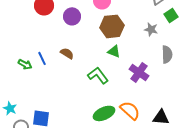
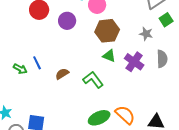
brown semicircle: (67, 53) -> (62, 74), moved, turned -64
purple cross: (139, 72) -> (134, 62), moved

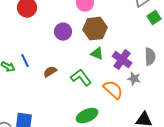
purple circle: (67, 21) -> (63, 32), moved
gray star: (146, 34) -> (134, 79), moved
orange semicircle: (125, 115) -> (113, 90), moved

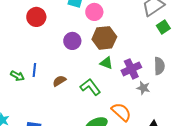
purple cross: (122, 60) -> (131, 69), turned 30
blue line: (25, 61) -> (34, 70), turned 32
orange semicircle: (113, 90) -> (121, 112), moved

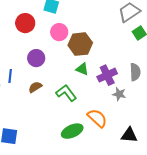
pink circle: (94, 12) -> (59, 32), moved
red circle: (36, 17) -> (25, 23), moved
purple circle: (72, 41) -> (36, 58), moved

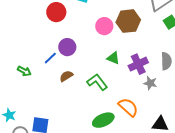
pink circle: (59, 32) -> (104, 26), moved
brown hexagon: (80, 44) -> (128, 21), moved
blue line: (10, 76) -> (50, 58), moved, turned 40

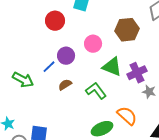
pink circle: (104, 26) -> (93, 44), moved
green triangle: (113, 58) -> (112, 67), size x1.5
green arrow: (24, 71) -> (23, 80), size x1.5

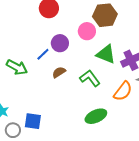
brown hexagon: (127, 30) -> (105, 15), moved
orange semicircle: (127, 116) -> (123, 91), moved, turned 85

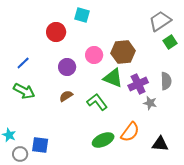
brown hexagon: (105, 15) -> (123, 52), moved
blue line: (43, 54) -> (23, 63), moved
orange semicircle: (123, 91) -> (130, 132), moved

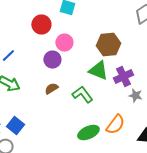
pink circle: (94, 55) -> (64, 43), moved
blue square: (40, 145) -> (15, 126), moved, turned 30

